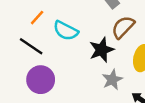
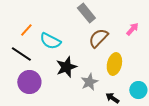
black star: (102, 50) -> (66, 67), moved

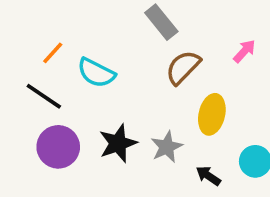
black star: (66, 67) -> (118, 143), moved

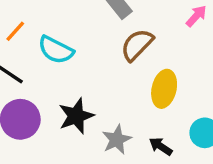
pink arrow: (244, 51) -> (196, 16), moved
gray star: (167, 147) -> (117, 140), moved

